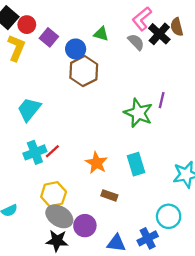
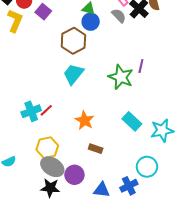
blue circle: (76, 49) -> (91, 22), moved
cyan trapezoid: (29, 109) -> (73, 74), moved
cyan rectangle: (136, 164) -> (132, 121), moved, turned -30

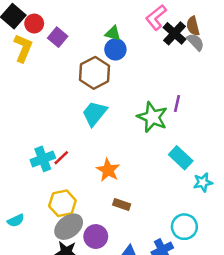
gray semicircle: (119, 16) -> (195, 42), moved
cyan rectangle: (132, 121) -> (181, 158), moved
cyan star: (162, 130) -> (203, 182), size x0.7
gray ellipse: (52, 167) -> (69, 227), turned -70

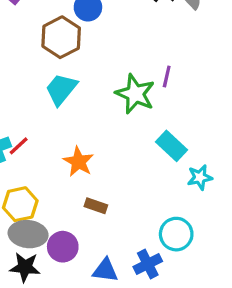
gray ellipse: (69, 227) -> (28, 234), turned 44

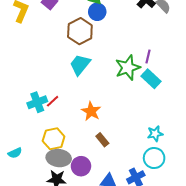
green star: (135, 94) -> (128, 68), turned 30
cyan rectangle: (171, 146) -> (151, 79), moved
cyan star: (200, 177) -> (155, 134), moved
brown rectangle: (96, 206) -> (102, 140), turned 32

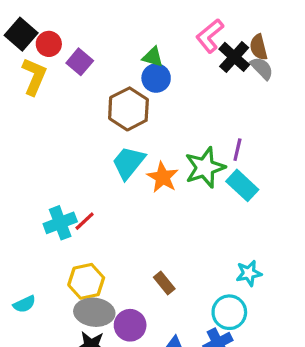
orange star: (91, 111) -> (163, 177), moved
cyan circle: (154, 158) -> (229, 312), moved

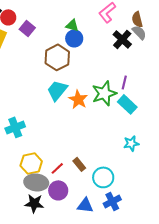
black cross: (234, 57) -> (122, 39), moved
red line: (85, 221) -> (57, 168), moved
cyan star: (249, 273) -> (131, 143), moved
cyan circle: (229, 312) -> (103, 177), moved

